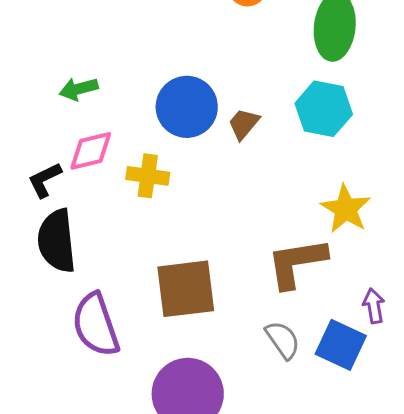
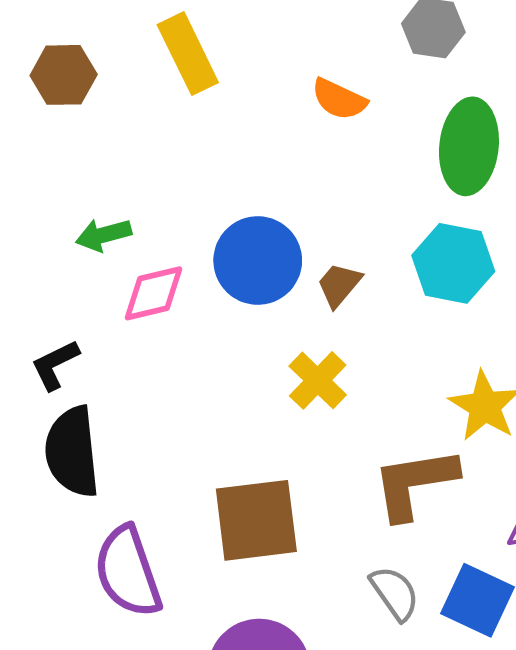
pink diamond: (91, 151) -> (154, 293), moved
yellow cross: (148, 176) -> (318, 380), moved, turned 36

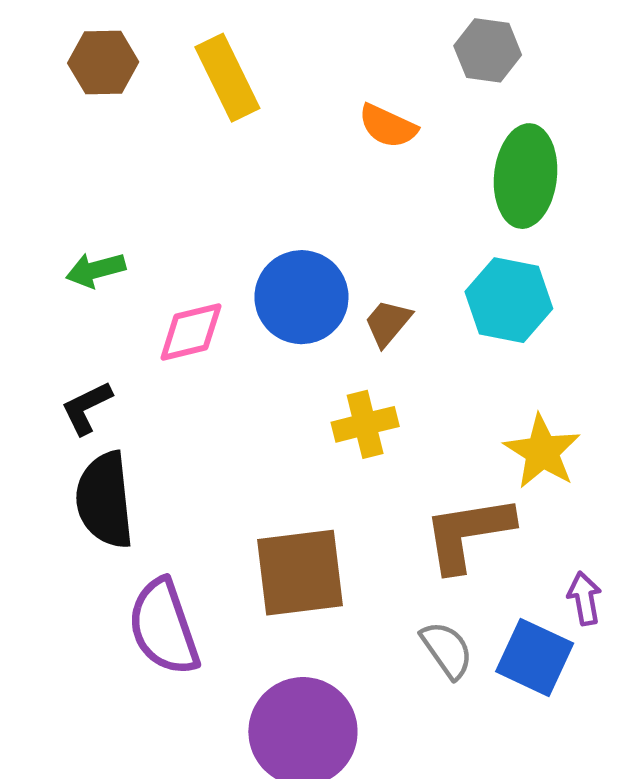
brown hexagon: (64, 75) -> (103, 62), moved
green arrow: (104, 235) -> (96, 270), moved
yellow cross: (318, 380) -> (365, 424), turned 32

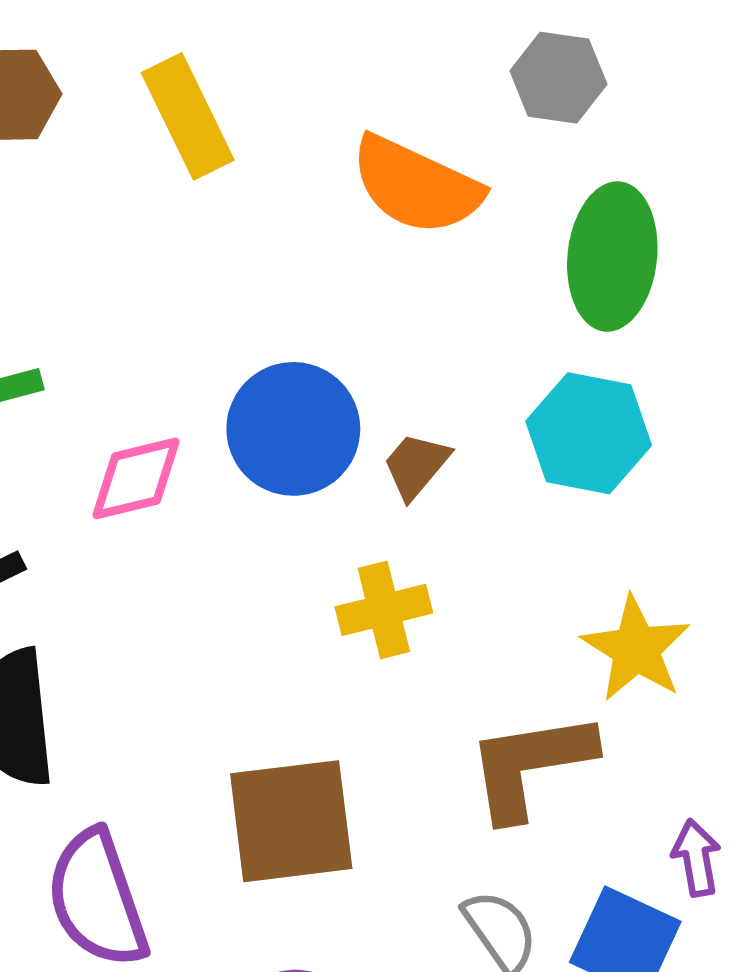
orange semicircle: (388, 126) -> (416, 185), size x1.6

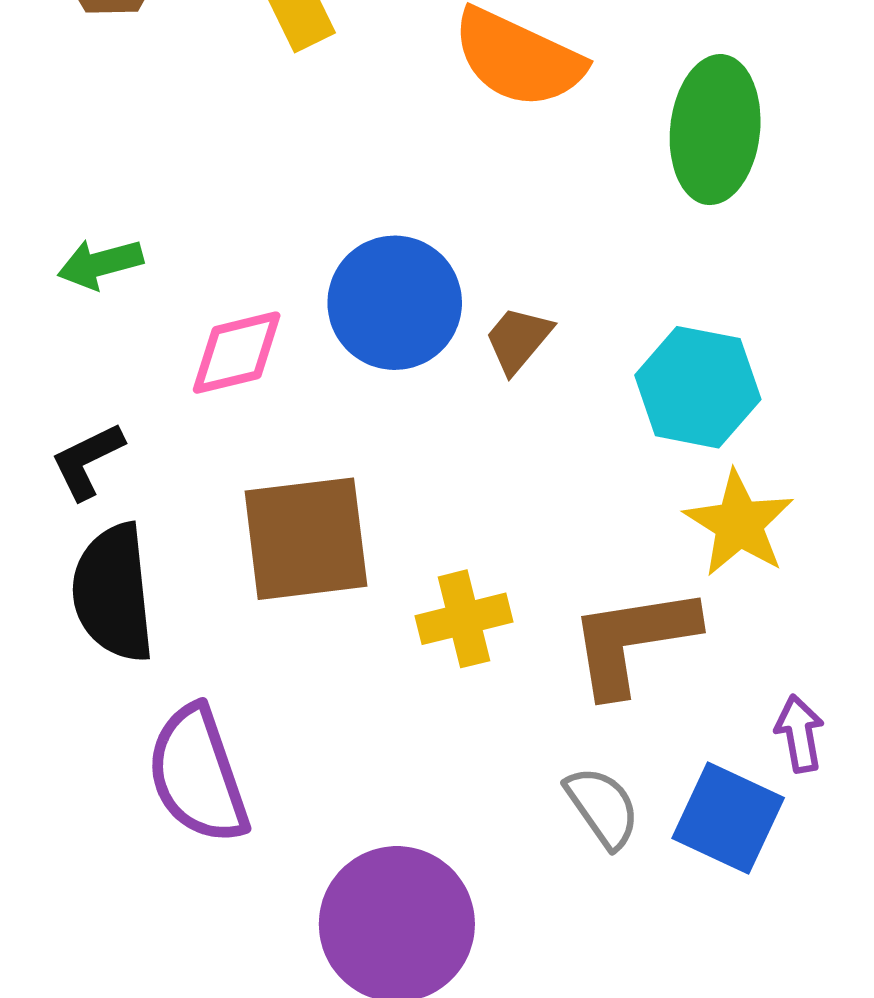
cyan hexagon: (589, 433) -> (698, 387), moved
yellow cross: (384, 610) -> (464, 619), moved
brown square: (291, 821) -> (306, 539), moved

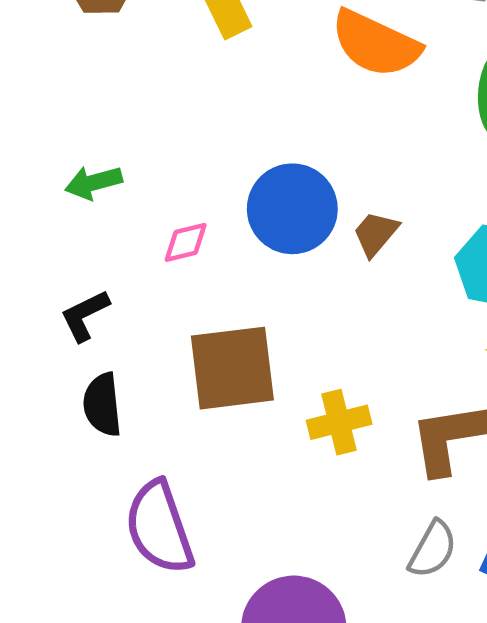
pink diamond: (237, 353) -> (186, 242), size x0.7
black semicircle: (113, 593) -> (102, 405), size x0.7
gray semicircle: (603, 807) -> (433, 549), turned 64

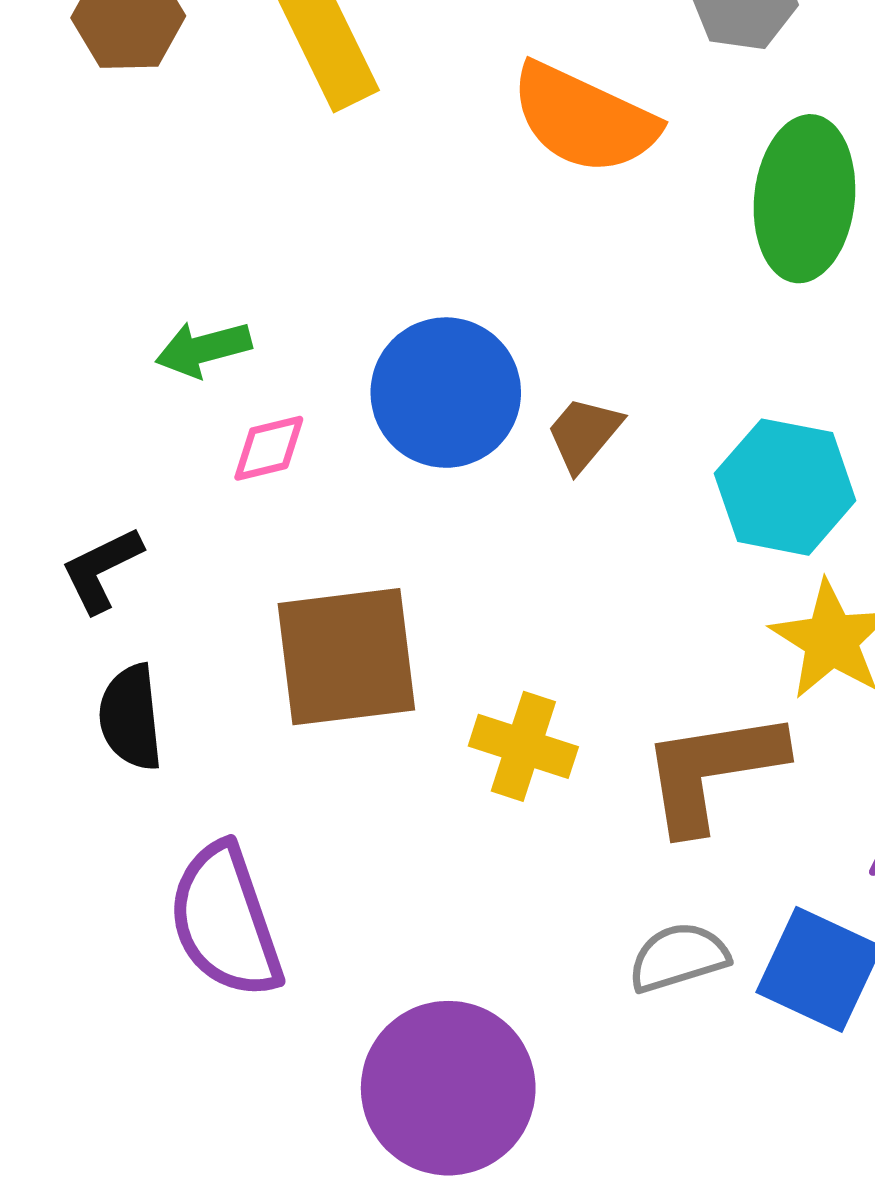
green arrow: (94, 182) -> (203, 349), moved
yellow cross: (339, 422) -> (523, 746), turned 32
gray semicircle: (433, 549) -> (678, 957), turned -136

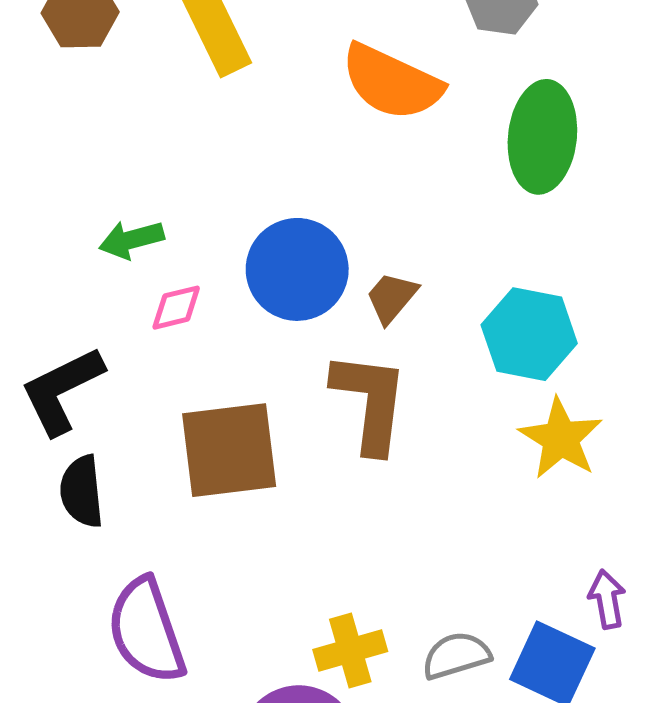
black L-shape: (102, 569) -> (62, 390), size x1.5
yellow cross: (523, 746) -> (350, 651), moved, turned -34
brown L-shape: (712, 771) -> (370, 402), moved, turned 106

